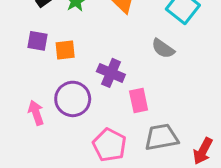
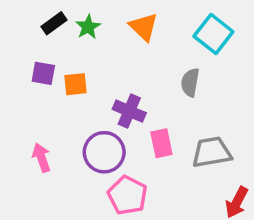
gray semicircle: (163, 48) -> (190, 82), turned 65
purple circle: (73, 99) -> (104, 152), moved
gray trapezoid: (161, 137) -> (212, 152), moved

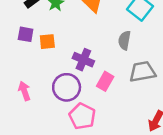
pink rectangle: (161, 143) -> (105, 81), turned 42
gray trapezoid: (212, 152) -> (142, 72), moved

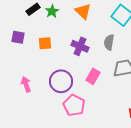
purple square: (26, 34) -> (18, 37), moved
purple cross: (83, 60) -> (80, 46), moved

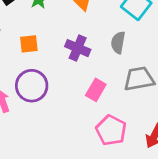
purple circle: (61, 81) -> (32, 86), moved
pink pentagon: (74, 105) -> (111, 130), moved

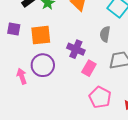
orange square: (29, 44) -> (41, 35), size x1.5
purple cross: (78, 48) -> (76, 49), moved

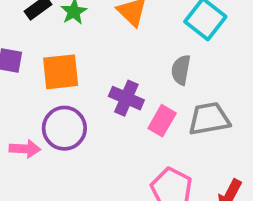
pink rectangle: (89, 68) -> (162, 121), moved
pink arrow: (22, 76) -> (25, 149), turned 112

